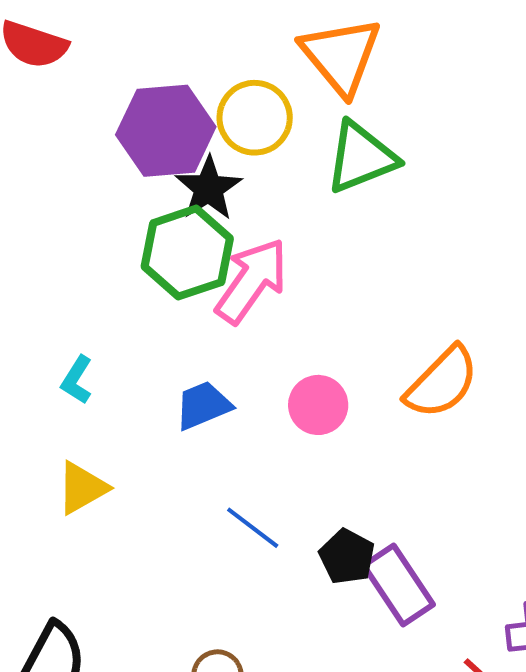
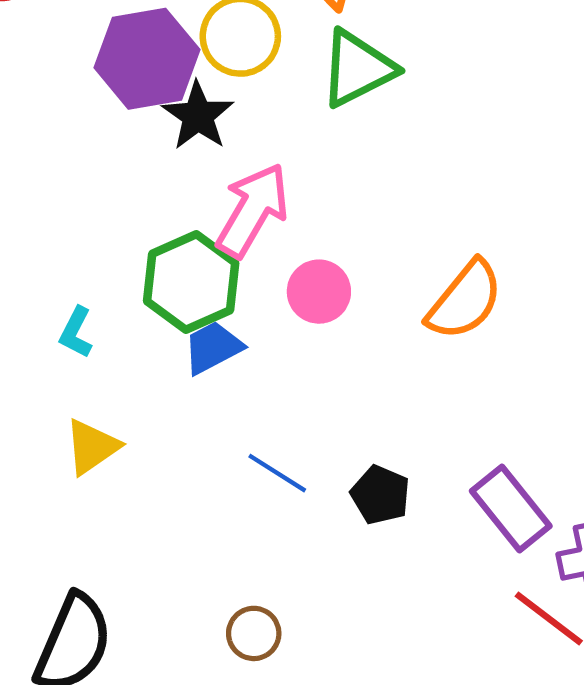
green hexagon: (187, 253) -> (191, 282), moved
pink circle: (318, 405) -> (319, 292), moved
purple rectangle: (398, 585) -> (511, 508), moved

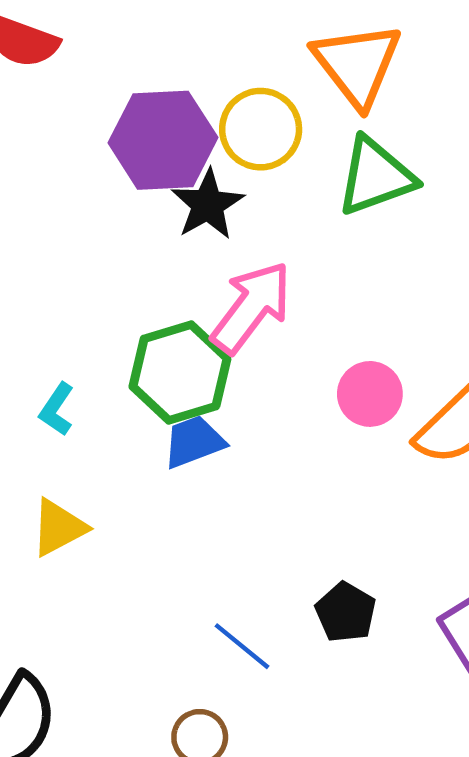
pink circle: (319, 292) -> (370, 394), moved
blue line: (277, 473) -> (242, 646), moved

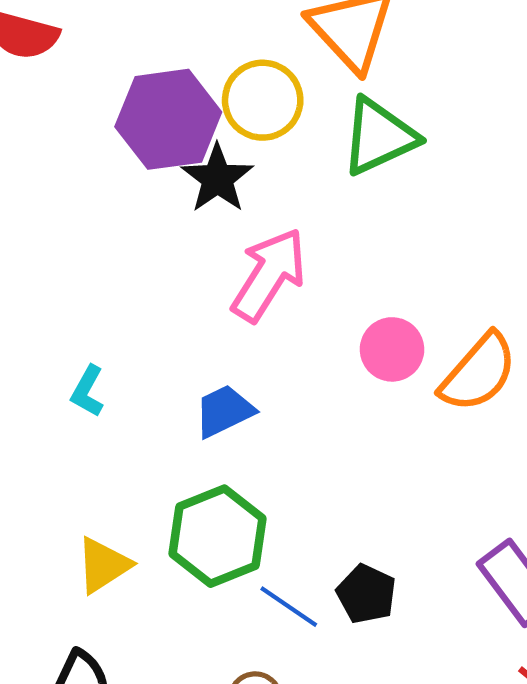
green hexagon: (180, 372) -> (217, 536), moved
yellow triangle: (59, 527) -> (103, 565), moved
black pentagon: (346, 612) -> (366, 594), moved

